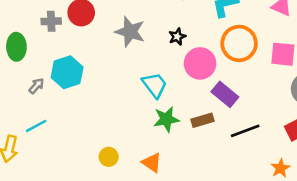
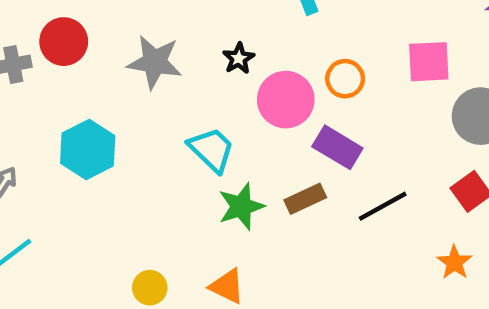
orange circle: (239, 43) -> (345, 79), moved, size x0.6
cyan hexagon: (67, 72) -> (88, 149), moved

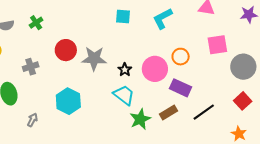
red circle: (64, 42) -> (66, 50), moved
black star: (239, 58) -> (125, 70), moved

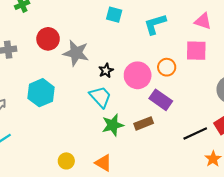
pink square: (217, 45) -> (196, 51), moved
black line: (204, 112) -> (195, 133), moved

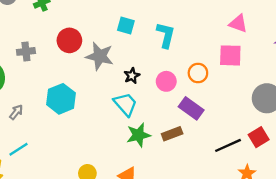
cyan square: (114, 15) -> (126, 26), moved
cyan L-shape: (155, 24) -> (166, 35), moved, turned 120
pink circle: (138, 75) -> (166, 81), size x0.7

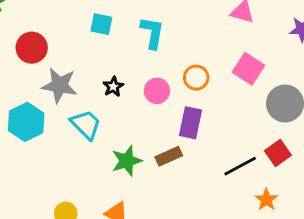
pink square: (230, 55) -> (249, 69), moved, turned 35
gray star: (100, 56) -> (59, 85), moved
cyan trapezoid: (125, 104) -> (86, 125), moved
purple rectangle: (191, 108) -> (190, 123), turned 70

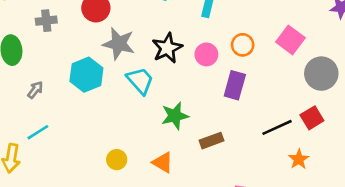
black star: (113, 87) -> (167, 48), size x1.6
brown rectangle: (169, 156) -> (212, 141), moved

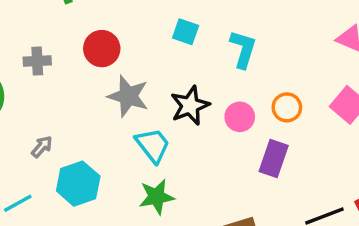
cyan hexagon: (86, 75) -> (78, 184), moved
gray arrow: (35, 90) -> (42, 147), moved
green star: (175, 116) -> (157, 197), moved

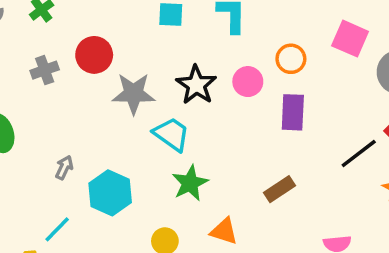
gray cross: (37, 61) -> (45, 70), moved

